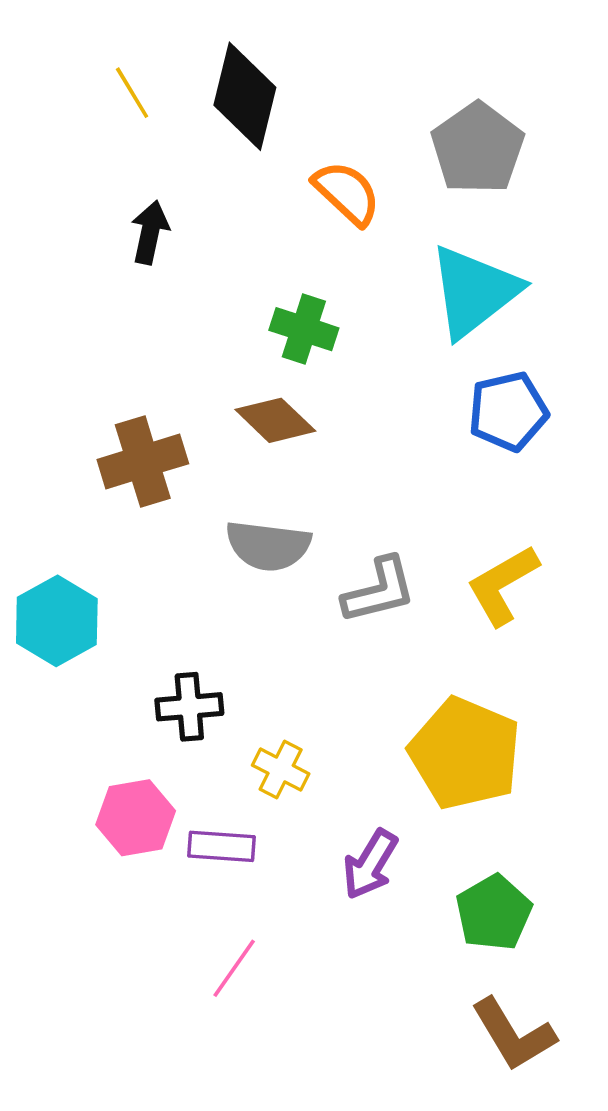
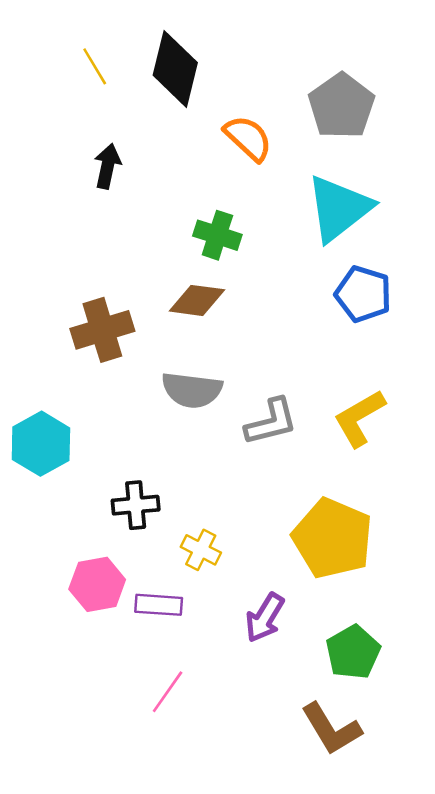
blue pentagon: (508, 411) -> (363, 294), turned 30
brown diamond: (275, 420) -> (197, 300), turned -36
brown L-shape: (513, 1034) -> (331, 729), moved

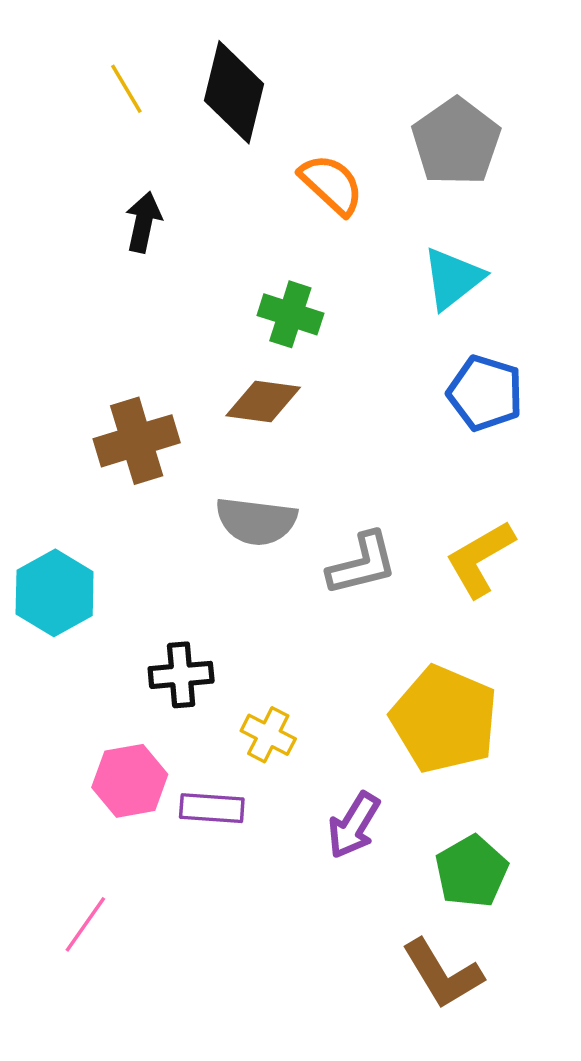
cyan triangle: (339, 208) -> (453, 278), size x0.7
pink line: (168, 692) -> (85, 924), moved

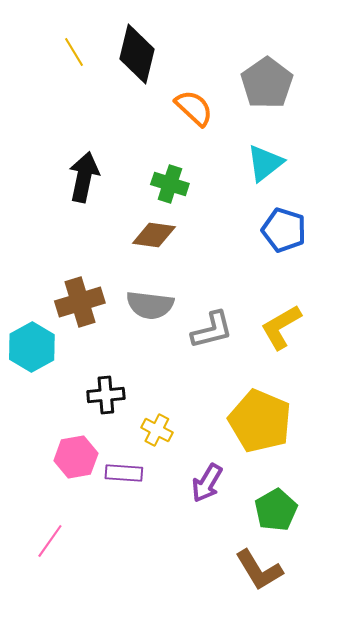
black arrow: (143, 222) -> (84, 177), moved, size x1.4
brown cross: (137, 441) -> (80, 302), moved

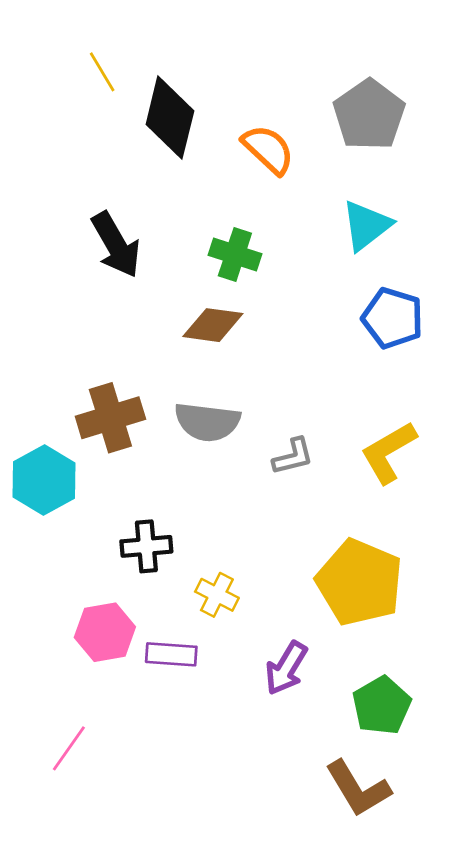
black diamond: (137, 54) -> (170, 118), moved
black arrow: (84, 177) -> (116, 245), turned 138
gray L-shape: (212, 330) -> (293, 456), size x0.7

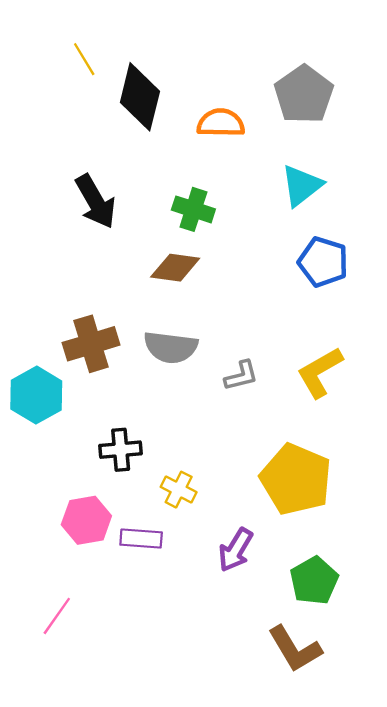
orange semicircle: (268, 149) -> (221, 123), turned -42

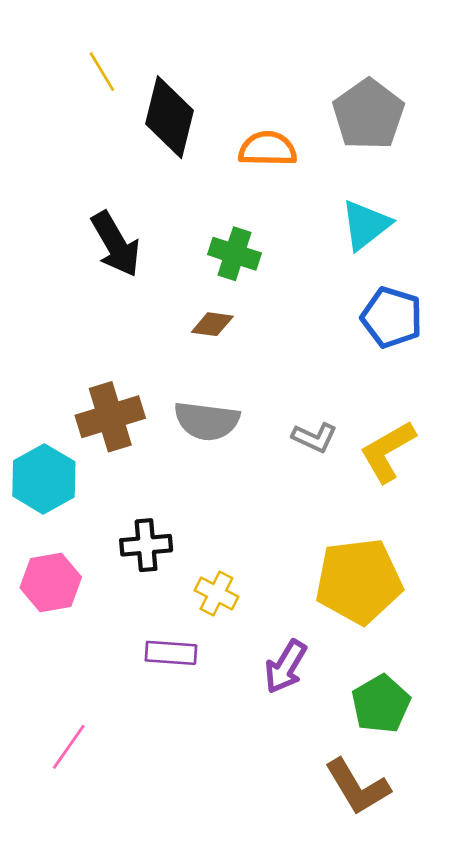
brown diamond: (175, 268) -> (212, 324), size x0.7
gray L-shape: (241, 376) -> (315, 437), moved, turned 39
yellow pentagon: (296, 479) -> (359, 581), turned -30
pink hexagon: (86, 520) -> (51, 582), moved

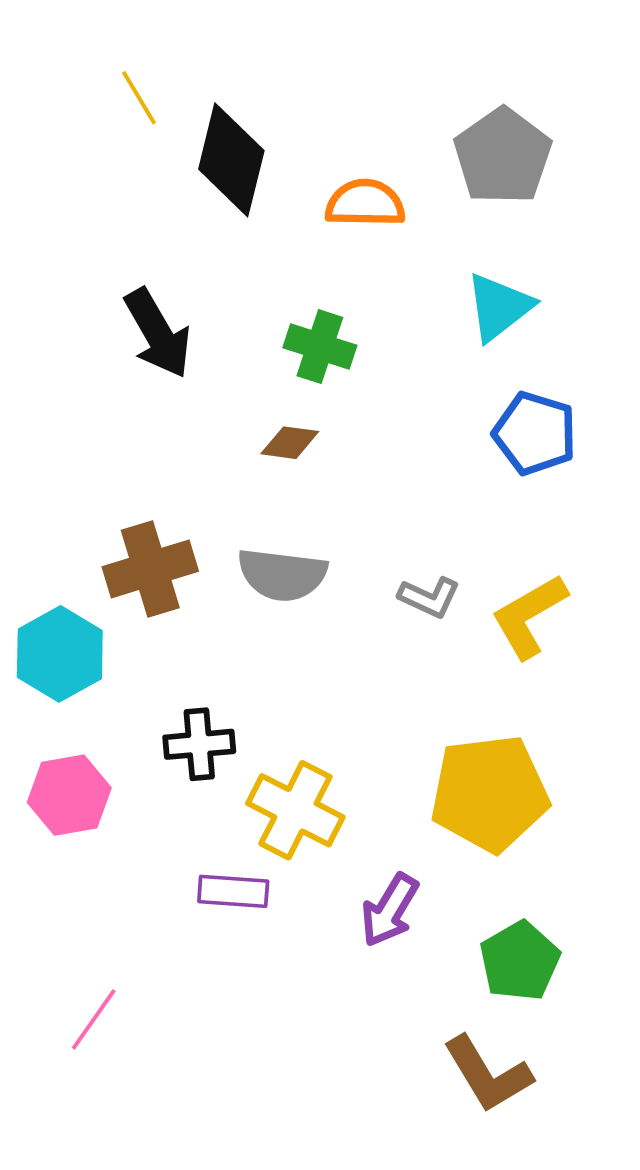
yellow cross: (216, 594) -> (295, 810), size x1.6

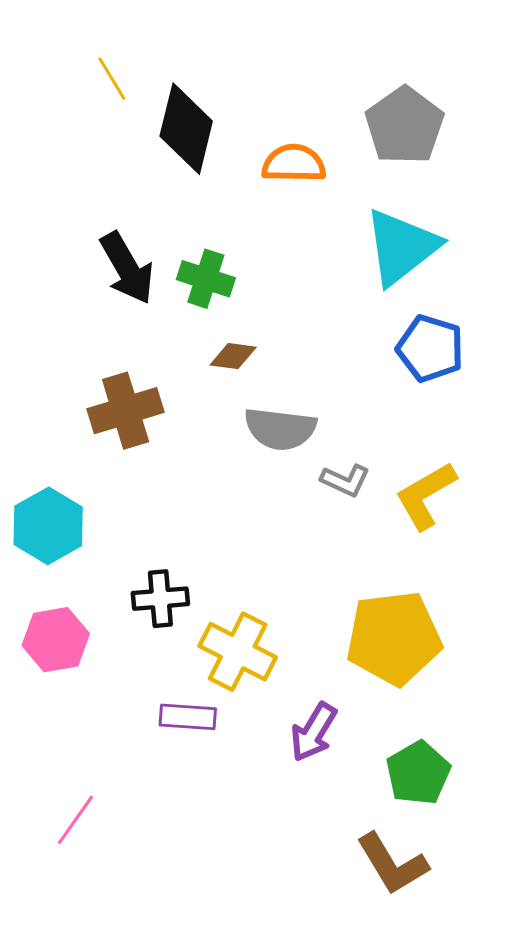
cyan triangle: (499, 307) -> (401, 247), size x1.4
green cross: (320, 347) -> (206, 279), moved
brown cross: (150, 569) -> (126, 411), moved
gray semicircle: (282, 575) -> (280, 429), moved

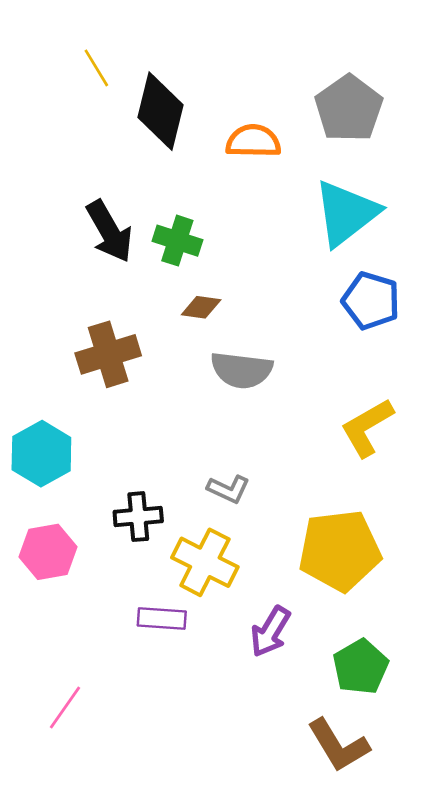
gray L-shape: (345, 480) -> (228, 489), moved

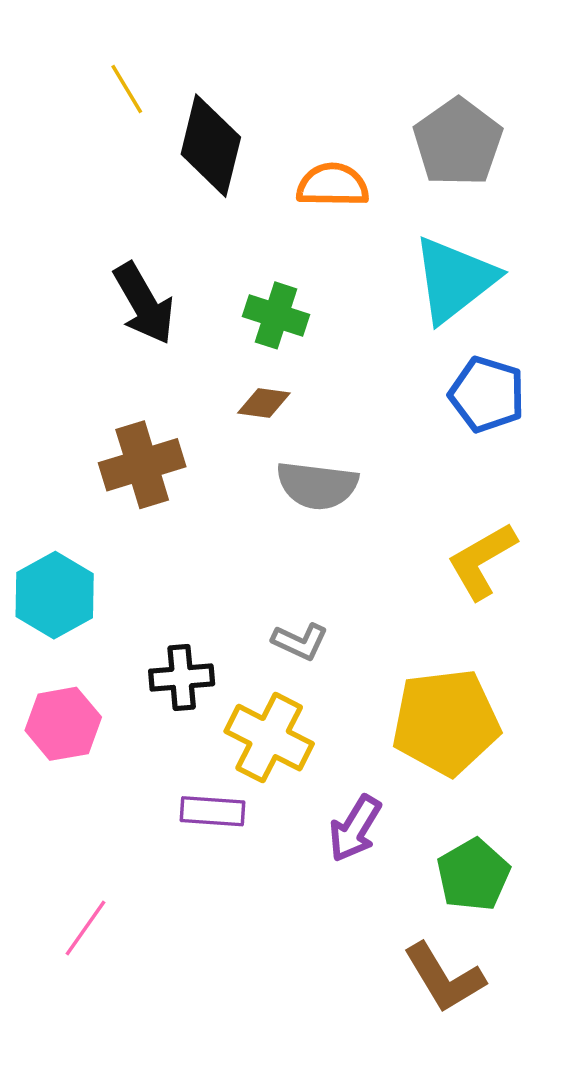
green cross: (177, 241) -> (276, 315), moved

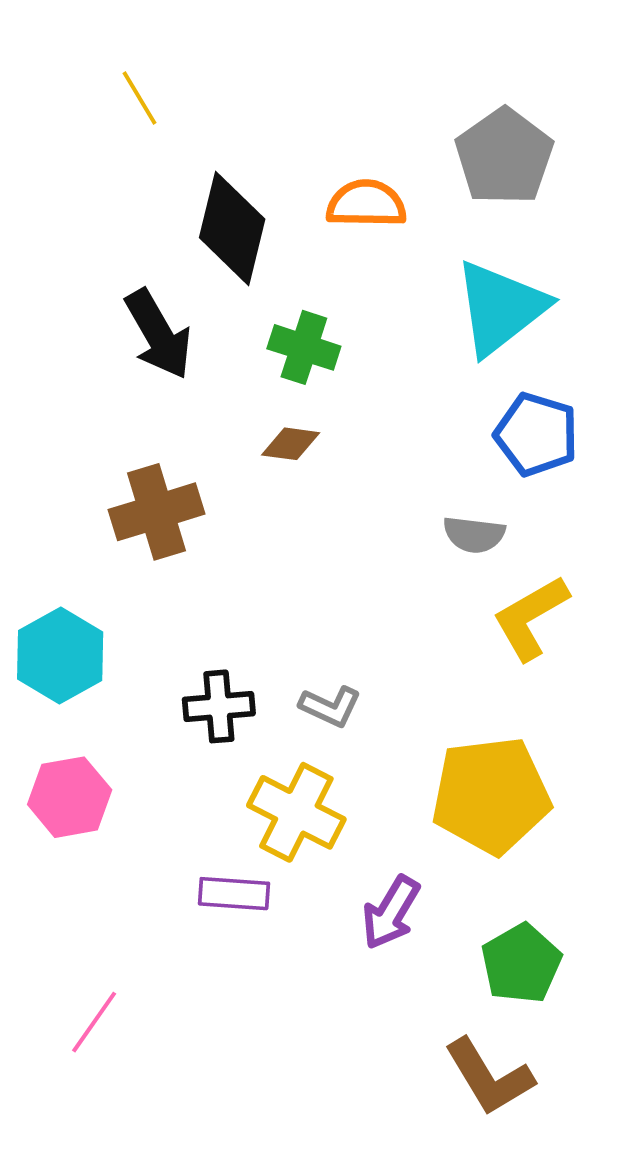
black diamond: (211, 146) -> (232, 228), moved
gray semicircle: (317, 485) -> (474, 535), moved, size x0.7
black cross: (182, 677) -> (219, 706), moved

